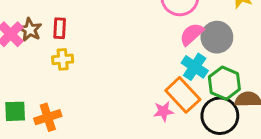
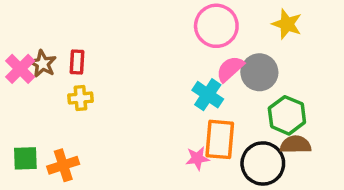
cyan cross: (195, 67) -> (208, 95), moved
green hexagon: (224, 83) -> (287, 115), moved
orange rectangle: (183, 95) -> (220, 139), turned 48

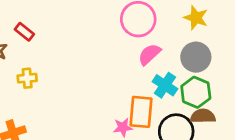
red rectangle: (77, 62) -> (24, 32), moved, turned -54
gray circle: (259, 72) -> (196, 57), moved
cyan cross: (208, 95) -> (165, 85), moved

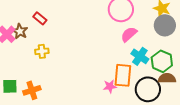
gray circle: (196, 57) -> (165, 25), moved

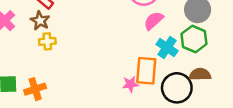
brown star: (20, 31) -> (40, 21), moved
green hexagon: (162, 61) -> (194, 39), moved

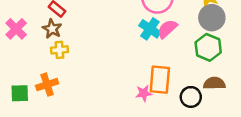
cyan cross: (167, 48) -> (150, 29), moved
black circle: (177, 88) -> (191, 97), size x0.7
orange cross: (35, 89) -> (47, 85), moved

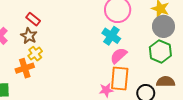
pink semicircle: (167, 29) -> (119, 56), moved
yellow cross: (59, 50) -> (35, 54), turned -32
orange cross: (47, 85) -> (25, 68), moved

